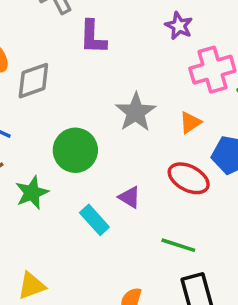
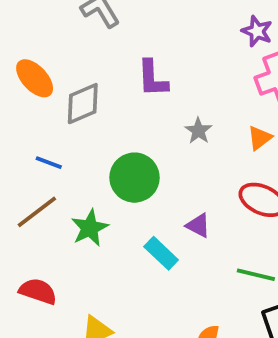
purple star: (179, 26) -> (257, 31), moved
purple L-shape: (93, 37) -> (152, 79), moved
gray star: (136, 112) -> (198, 131), size x0.6

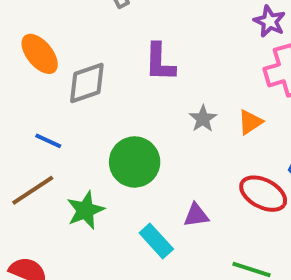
orange triangle: (260, 138) -> (250, 122), moved
purple triangle: (198, 225) -> (196, 215), turned -40

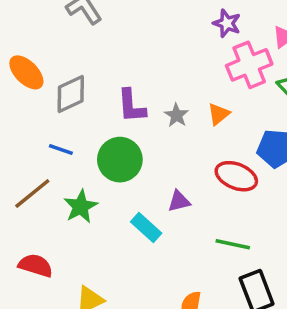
purple L-shape: (160, 62) -> (131, 106), moved
blue line: (48, 141) -> (61, 149), moved

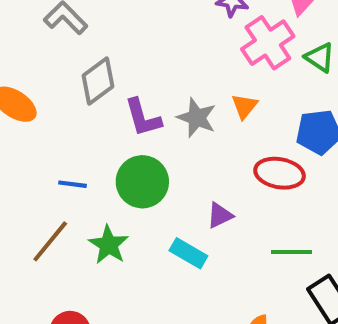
gray diamond: (71, 94) -> (98, 81), moved
gray star: (176, 115) -> (197, 118), size x1.4

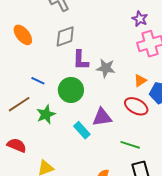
orange triangle: (244, 106) -> (140, 81), moved
gray star: (197, 118) -> (106, 68), turned -30
purple triangle: (220, 215) -> (102, 117), size x1.5

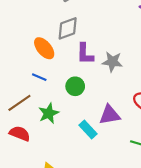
orange ellipse: (23, 35) -> (44, 48), moved
green circle: (71, 90) -> (75, 86), size x0.7
red semicircle: (17, 145) -> (20, 134), moved

